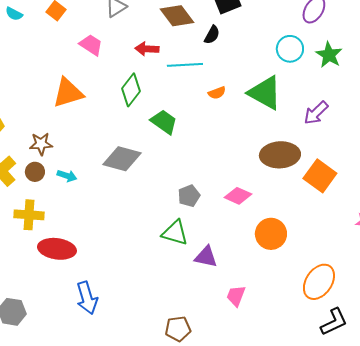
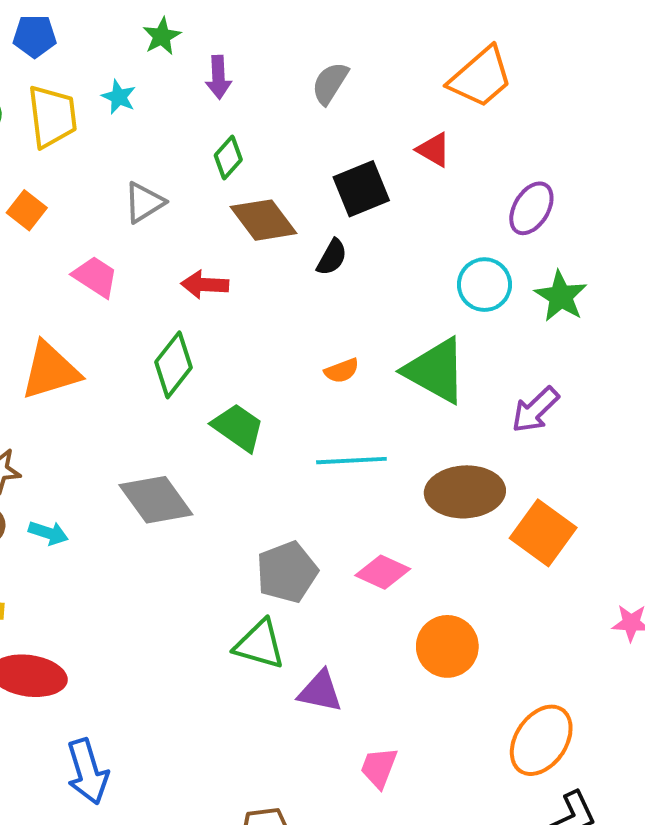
cyan line: (185, 65) -> (351, 461), moved
gray diamond: (122, 159) -> (156, 500), turned 39
gray pentagon: (189, 196) -> (287, 572), size x1.4

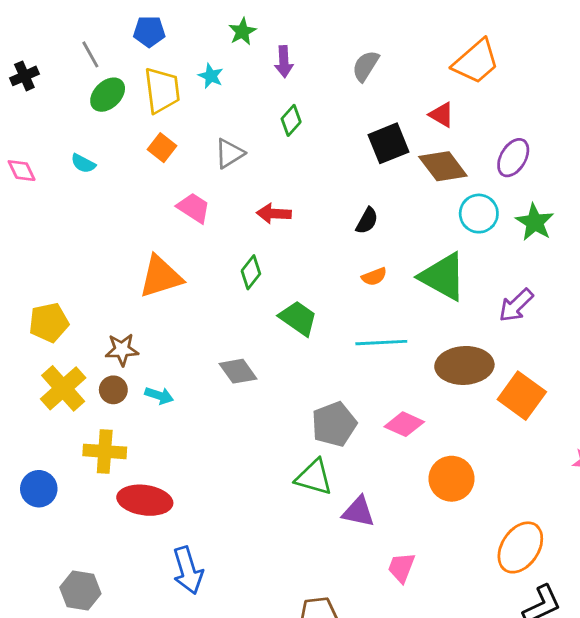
orange square: (27, 210) -> (162, 148), moved
brown diamond: (263, 220) -> (443, 166), moved
black semicircle: (332, 257) -> (367, 221), moved
green diamond: (174, 365) -> (251, 272), size x0.7
gray diamond: (156, 500) -> (238, 371), size x0.7

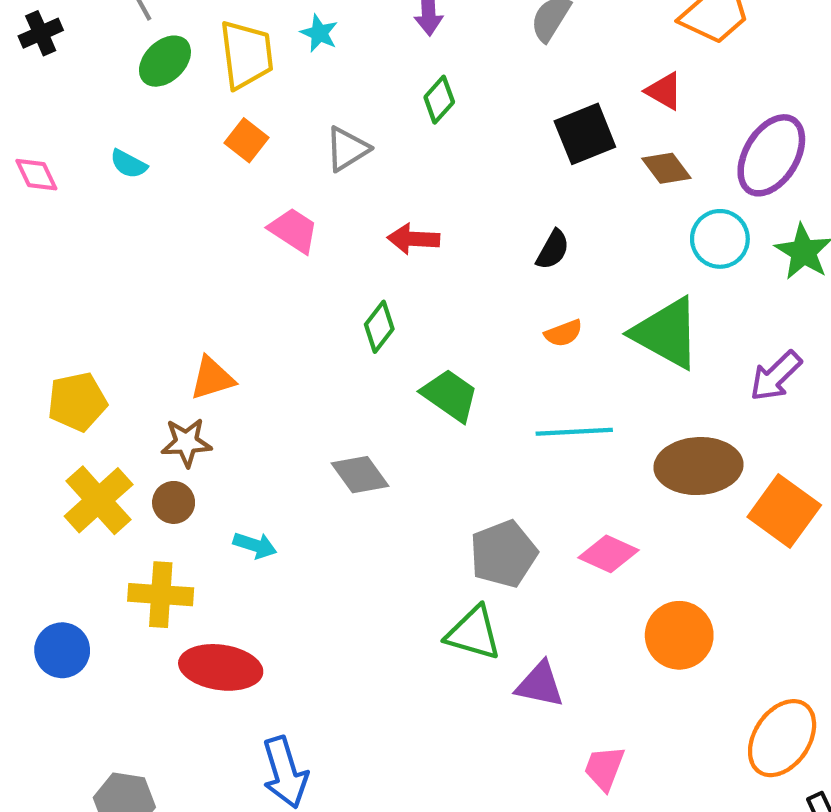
purple ellipse: (513, 158) -> (771, 155), size x1.4
brown diamond: (443, 166) -> (666, 168), size x0.7
orange triangle: (161, 277) -> (212, 378), moved, size x0.7
cyan arrow: (159, 396) -> (255, 545), moved

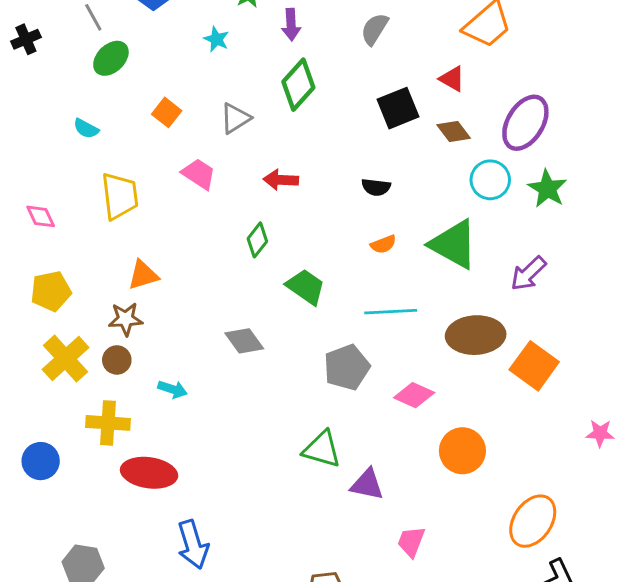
yellow trapezoid: (246, 55) -> (120, 196), moved
green diamond: (439, 100) -> (298, 85), size x1.6
pink diamond: (36, 175) -> (41, 216), moved
black semicircle: (553, 250) -> (376, 187), turned 68
gray pentagon: (504, 554) -> (347, 367), moved

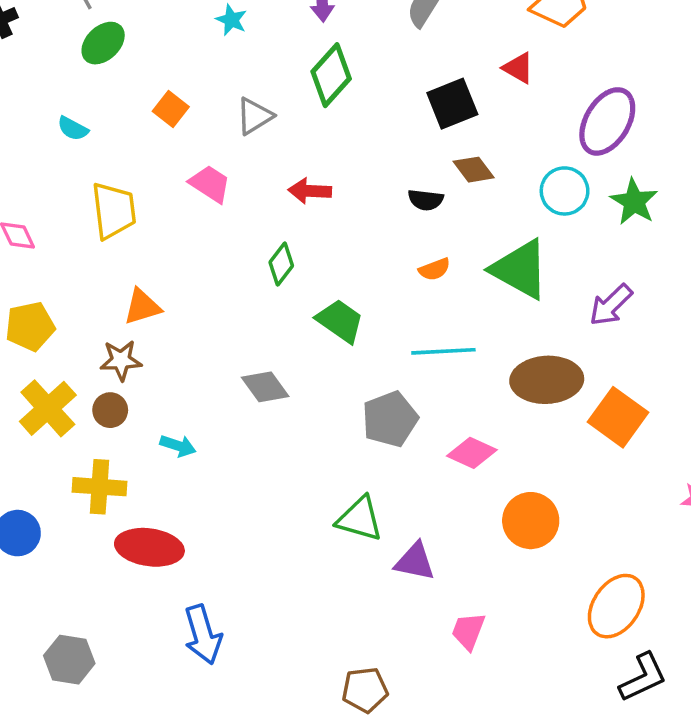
brown diamond: (454, 132) -> (474, 170), moved

